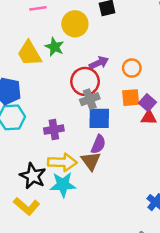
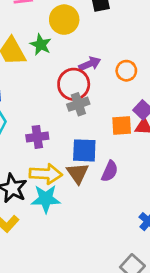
orange square: (131, 98) -> (122, 126), moved
blue square: (99, 118) -> (84, 150), moved
purple semicircle: (98, 144) -> (110, 171), moved

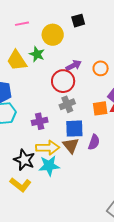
gray cross: (78, 104) -> (67, 104), moved

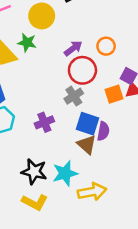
red circle: (63, 81) -> (82, 70), moved
blue square: (74, 129) -> (87, 124), turned 30
purple semicircle: (94, 142) -> (103, 131), moved
yellow arrow: (48, 148) -> (92, 192), moved

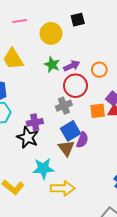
green star: (27, 43) -> (52, 65), moved
blue square: (87, 124) -> (71, 131), turned 30
black star: (34, 172) -> (28, 137), moved

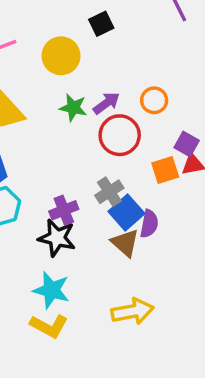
gray cross: (64, 106) -> (109, 192), moved
cyan star: (43, 168) -> (51, 290), moved, turned 30

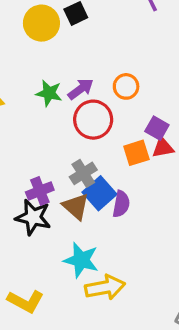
yellow circle: (61, 56) -> (41, 23), moved
brown triangle: (125, 243) -> (76, 207), moved
cyan star: (51, 290) -> (81, 260), moved

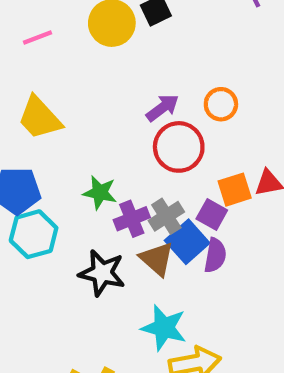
green star: (49, 93) -> (100, 193), moved
purple square: (157, 128) -> (212, 214), moved
purple cross: (40, 191) -> (132, 219), moved

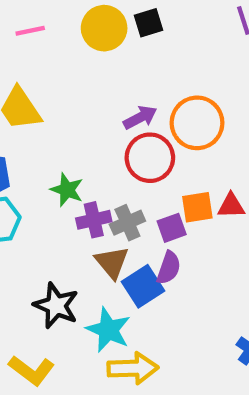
orange circle: (221, 104) -> (197, 123), size x1.6
purple square: (212, 214) -> (172, 228), turned 32
blue square: (187, 242) -> (143, 286), moved
black star: (102, 273) -> (56, 306), moved

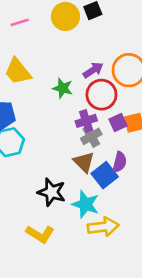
green star: (67, 190) -> (63, 88), moved
purple cross: (94, 220) -> (86, 121), moved
purple square: (172, 228) -> (118, 123), moved

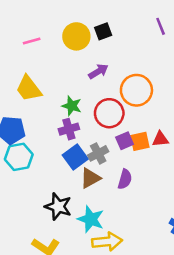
purple arrow: (93, 70) -> (98, 71), moved
purple cross: (86, 121) -> (69, 129), moved
brown triangle: (84, 162) -> (90, 178), turned 45
blue square: (105, 175) -> (75, 157), moved

